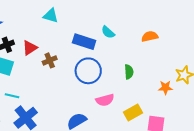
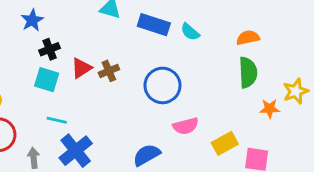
blue rectangle: (84, 42) -> (154, 25), moved
red triangle: (30, 48) -> (81, 68), moved
green semicircle: (129, 72) -> (248, 72), moved, size x1.5

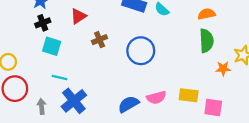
black cross: (50, 49) -> (43, 23), moved
red triangle: (81, 68) -> (78, 16), moved
pink semicircle: (186, 126) -> (156, 98), moved
yellow rectangle: (225, 143) -> (189, 95), turned 36

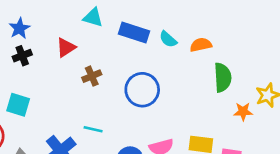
orange semicircle: (206, 14) -> (201, 45), moved
cyan square: (52, 46) -> (18, 105), moved
cyan line: (59, 77) -> (93, 129), moved

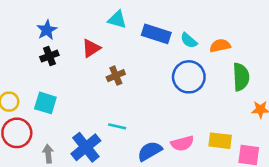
blue circle: (142, 90) -> (189, 77), moved

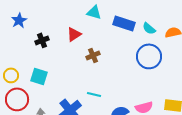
blue star: (47, 30) -> (19, 20), moved

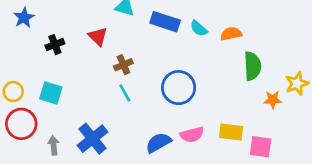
red triangle: (74, 34) -> (98, 36), turned -42
blue circle: (149, 56) -> (179, 88), moved
cyan line: (94, 94) -> (125, 93), moved, turned 48

